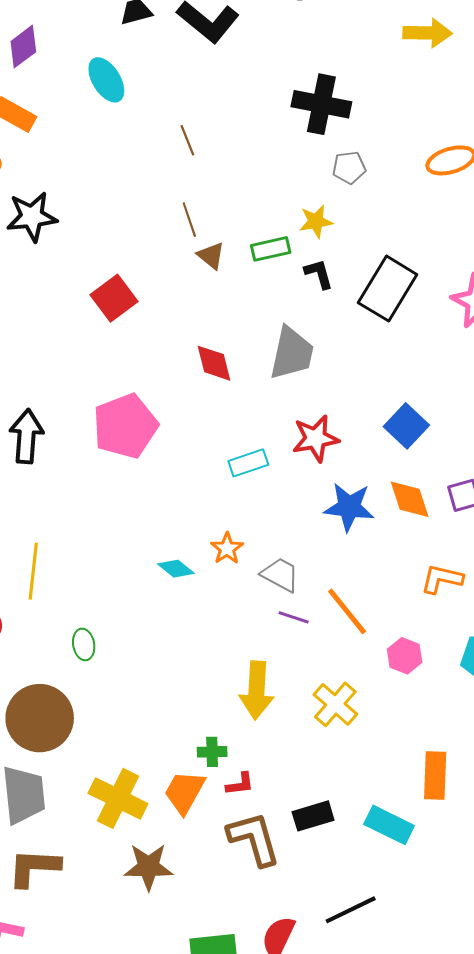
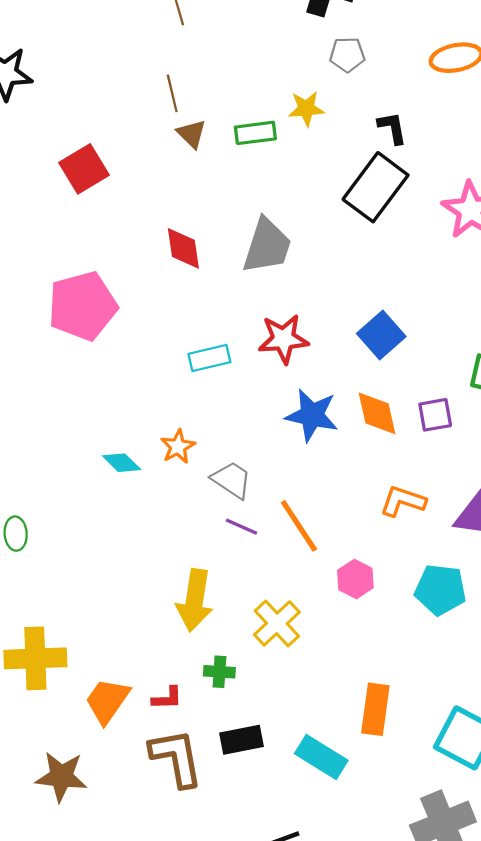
black L-shape: (319, 274) -> (392, 128), moved
green cross: (212, 752) -> (219, 672), moved
yellow cross: (118, 798) -> (35, 658), moved, turned -34

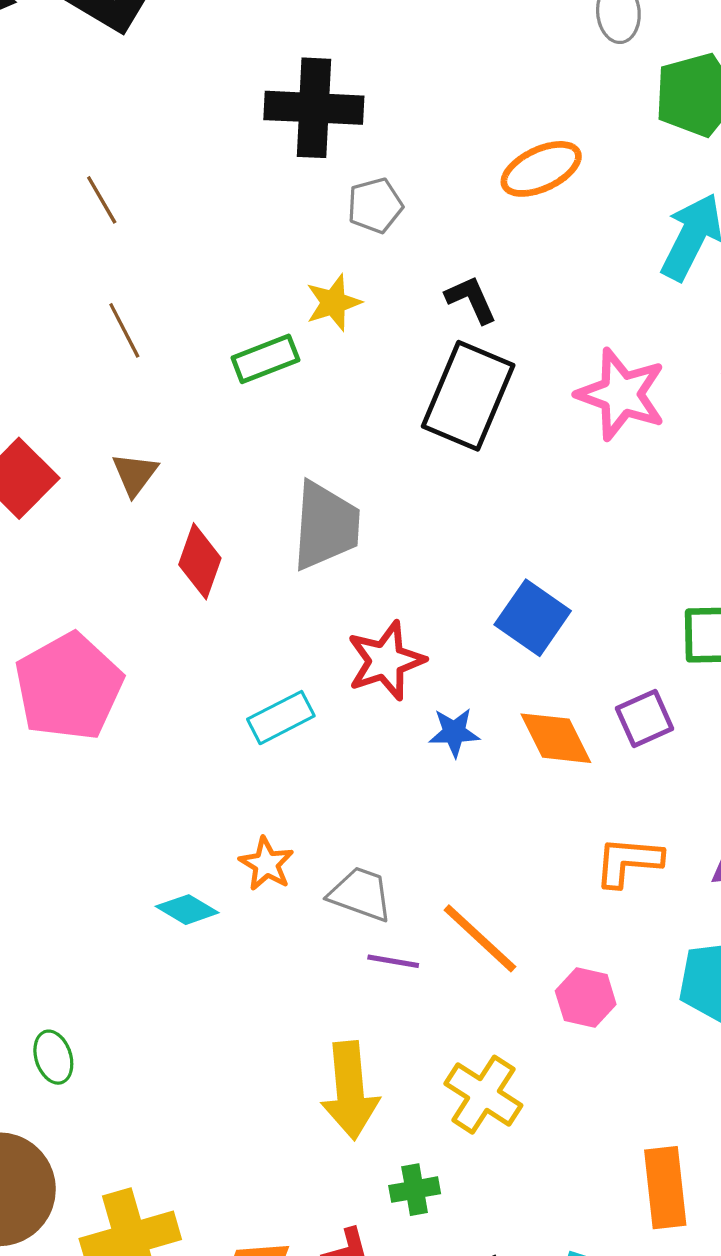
brown triangle: (192, 134) -> (135, 474), moved, turned 36
red diamond: (183, 248) -> (200, 561), turned 42
blue star: (312, 415) -> (454, 732), moved, size x0.6

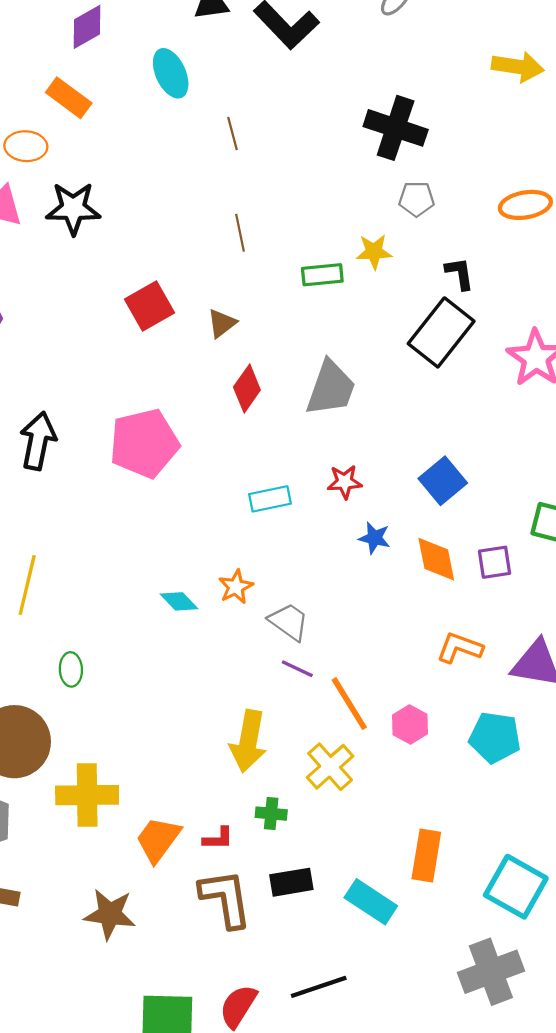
brown line: (102, 200) -> (233, 134), moved
red star: (386, 661) -> (345, 482), size x0.7
orange line: (480, 938) -> (349, 704), moved

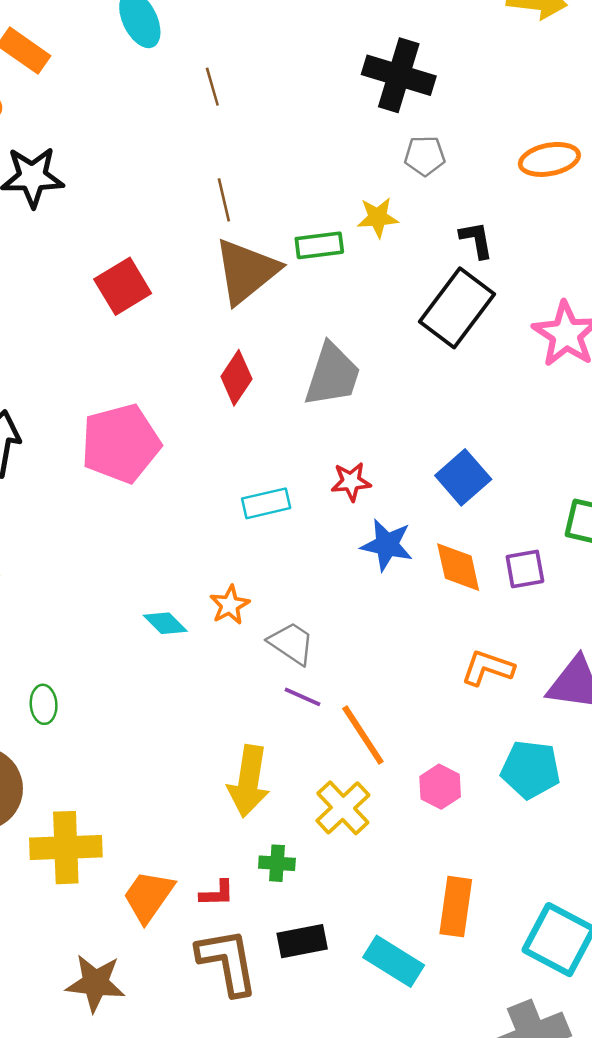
brown triangle: (222, 323) -> (246, 271), moved, size x2.0
blue star: (374, 538) -> (387, 545), size x1.4
pink hexagon: (410, 724) -> (440, 787), moved

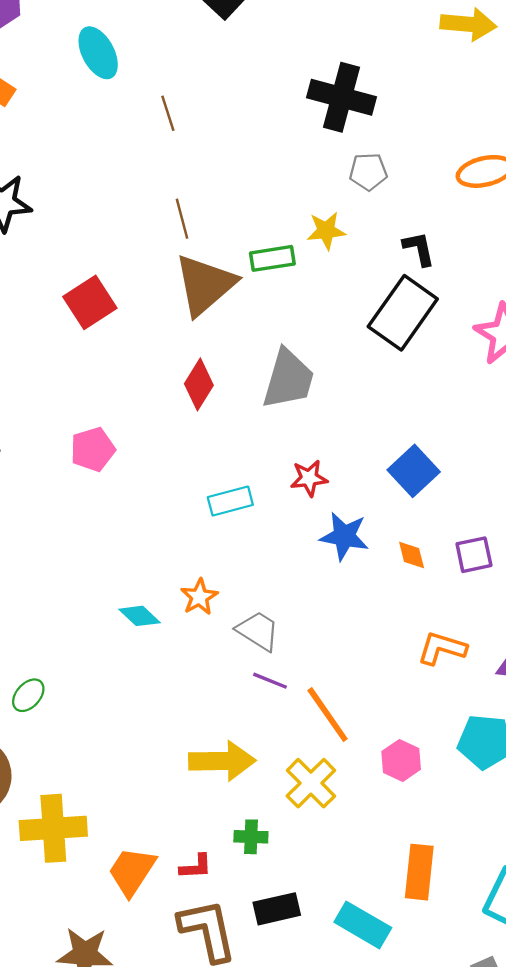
pink pentagon: (121, 443) -> (93, 449), size x0.6
orange diamond: (458, 567) -> (412, 555), size x0.6
green ellipse: (44, 704) -> (28, 695), turned 48
yellow arrow: (249, 781) -> (222, 761), turned -98

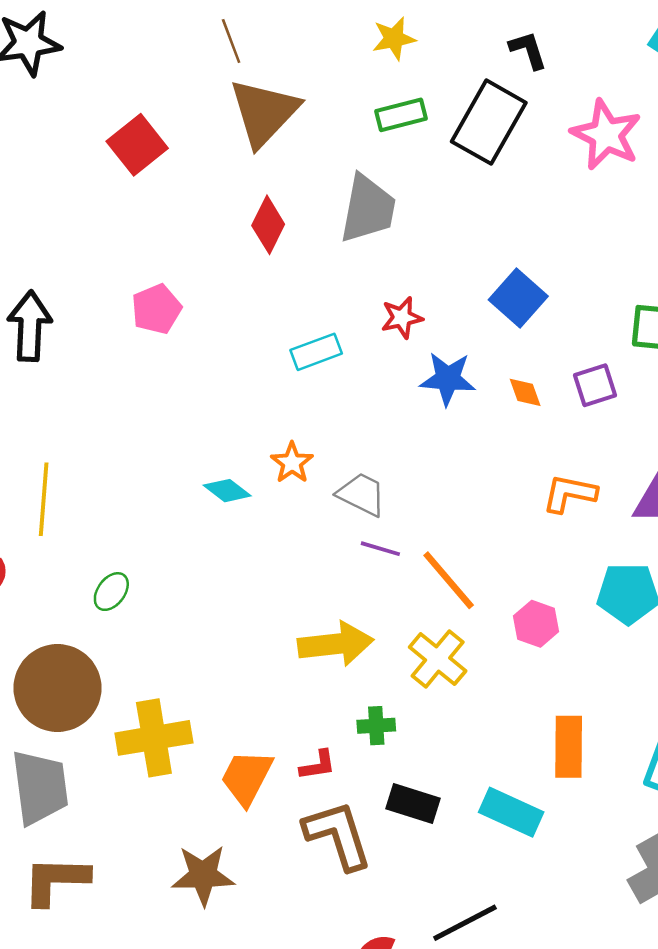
black L-shape: (419, 249) -> (528, 50), moved
green rectangle: (272, 258) -> (401, 115), moved
black rectangle: (277, 909) -> (413, 803), turned 36

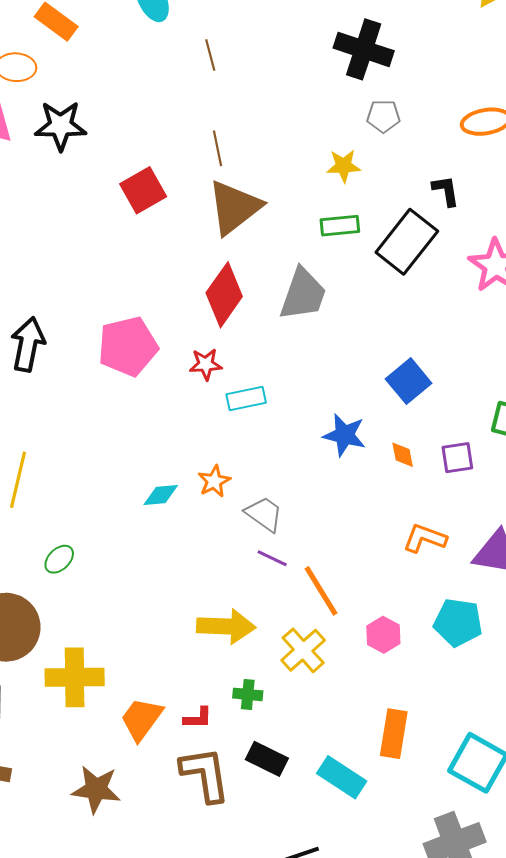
red square: (137, 145) -> (143, 190), moved
red diamond: (268, 225) -> (224, 295), size x1.4
pink pentagon: (156, 309) -> (128, 346), size x1.5
red star: (402, 318) -> (206, 364), moved
cyan diamond: (227, 491) -> (161, 495), turned -51

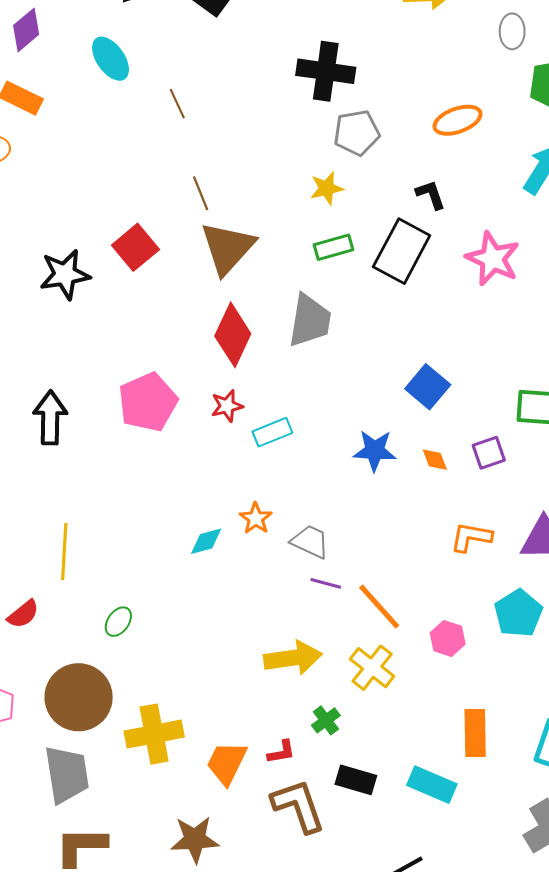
gray pentagon: (383, 116) -> (357, 133), size x1.4
black star: (61, 126) -> (65, 274), moved
cyan pentagon: (458, 622) -> (518, 613), turned -30
green cross: (248, 694) -> (326, 720), turned -32

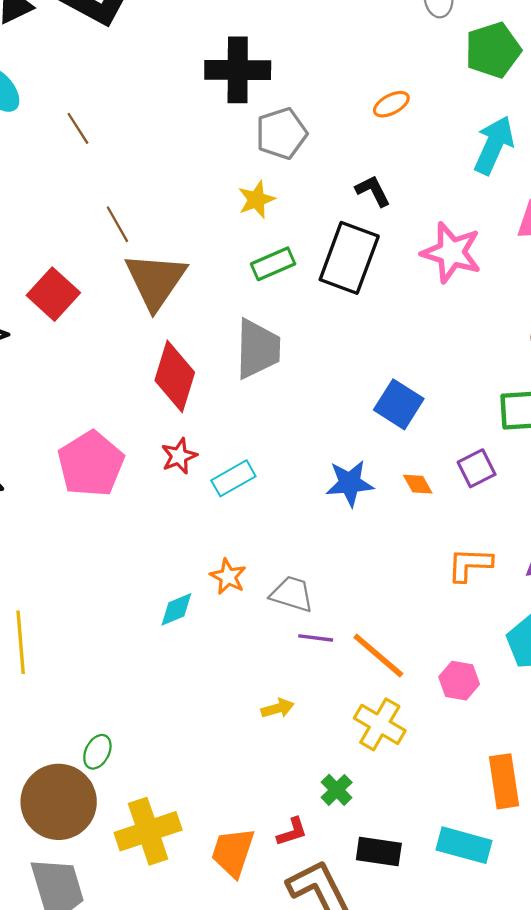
orange ellipse: (458, 120) -> (391, 104), size x0.7
green ellipse: (118, 622) -> (97, 752), moved
yellow arrow: (293, 658) -> (278, 708), moved, size x0.5

